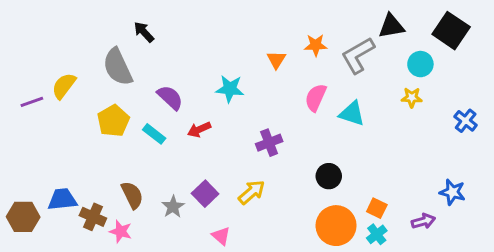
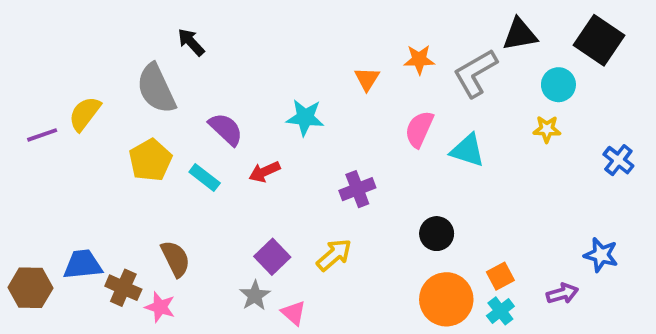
gray star: (173, 207) -> (255, 295), moved
orange square: (377, 208) -> (500, 276), turned 36

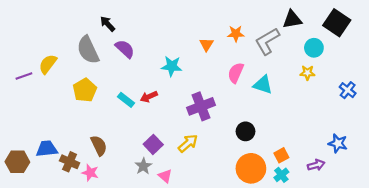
purple semicircle: (226, 129) -> (125, 49), moved
cyan rectangle: (205, 178) -> (126, 100), moved
purple cross: (357, 189) -> (201, 106), size x1.4

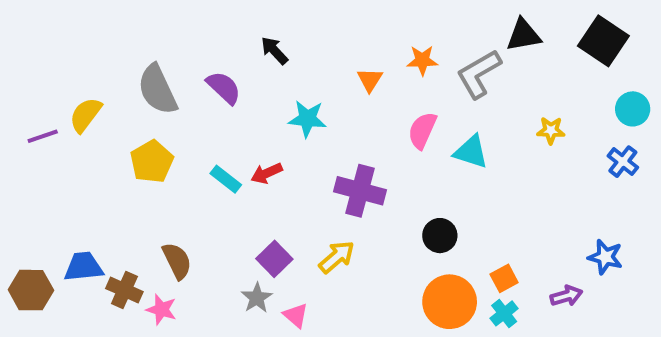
black arrow: (108, 24) -> (274, 51), moved
cyan circle: (314, 48) -> (633, 109), moved
purple cross: (201, 106) -> (360, 191), turned 36

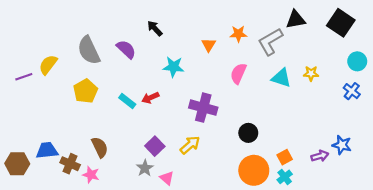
cyan triangle: (471, 152) -> (281, 78), moved
purple arrow: (566, 296) -> (320, 156), moved

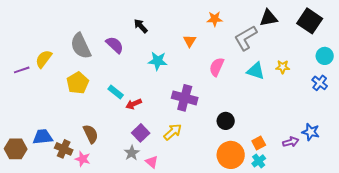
orange star: (238, 34) -> (215, 19), moved
red arrow: (150, 98) -> (134, 104), moved

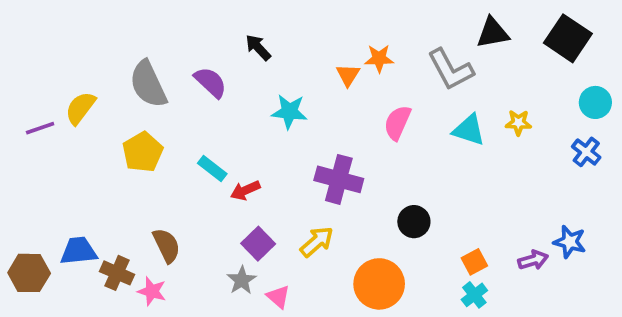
orange star: (215, 19) -> (379, 58), moved
gray L-shape: (246, 38) -> (451, 69), turned -88
orange circle: (231, 155) -> (379, 284), moved

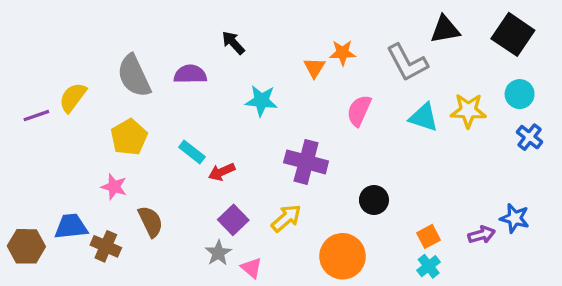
purple semicircle: (210, 82) -> (190, 74), turned -44
cyan circle: (595, 102) -> (520, 94), moved
yellow star: (518, 123) -> (468, 111), size x1.5
pink star: (152, 291) -> (114, 187), moved

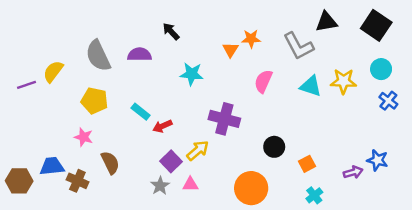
yellow pentagon: (129, 137) -> (94, 101), turned -30
yellow arrow: (286, 218) -> (198, 150), moved
orange square: (429, 236) -> (307, 164), moved
pink triangle: (251, 268) -> (190, 184), moved, turned -42

